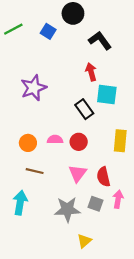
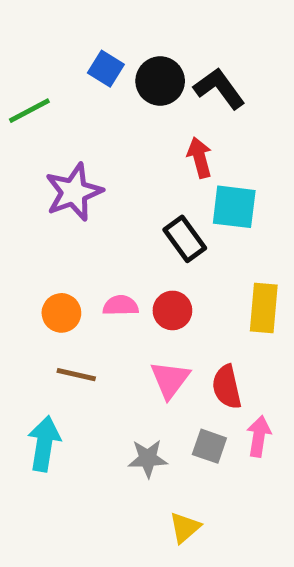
black circle: (73, 13) -> (160, 81), moved
green line: (13, 29) -> (29, 111), moved
gray star: (67, 209) -> (148, 458), size x0.7

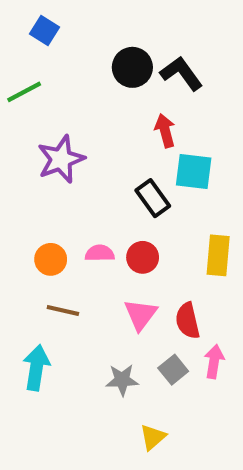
blue square: (106, 69) -> (45, 31), moved
gray square: (209, 446) -> (173, 370), turned 32

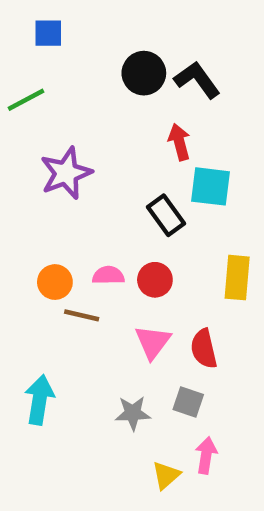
blue square: (45, 31) -> (48, 33), turned -32
brown line: (63, 310) -> (82, 315), moved
pink arrow: (214, 362) -> (206, 455), moved
gray square: (173, 370) -> (188, 402), turned -32

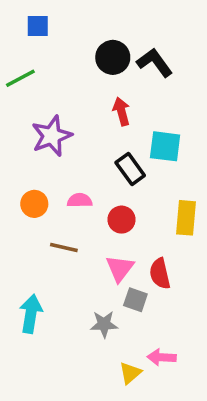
red arrow: (179, 142) -> (121, 111), moved
pink semicircle: (108, 275) -> (80, 200), moved
orange circle: (55, 282) -> (34, 204), moved
gray square: (188, 402) -> (135, 300), moved
pink arrow: (206, 455) -> (162, 357), turned -96

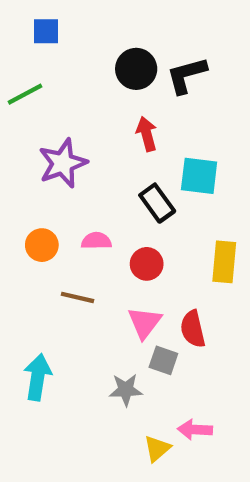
black L-shape: (155, 63) -> (186, 75), turned -69

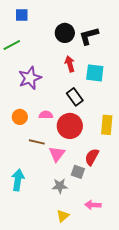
cyan square: (199, 176) -> (95, 73), moved
red circle: (147, 264) -> (70, 126), size x1.6
pink triangle: (145, 323) -> (57, 154), moved
red semicircle: (193, 329) -> (92, 157), turned 42
yellow triangle: (157, 448) -> (63, 216), moved

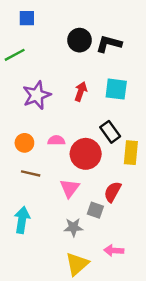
black L-shape: (89, 36) -> (109, 44), turned 30
red arrow: (70, 64) -> (81, 91), moved, turned 35
black rectangle: (75, 97) -> (110, 132), moved
brown line: (37, 142) -> (31, 173), moved
yellow triangle: (63, 216) -> (77, 264), size x1.5

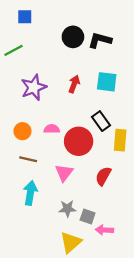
gray square: (95, 210) -> (88, 216), moved
cyan arrow: (22, 220) -> (30, 193), moved

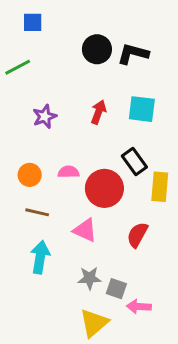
purple star: (34, 87) -> (45, 117), size x0.7
pink triangle: (64, 173) -> (85, 230), turned -42

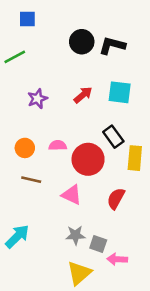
red arrow: (98, 112) -> (83, 95), turned 30
cyan arrow: (40, 257) -> (17, 236), moved, turned 36

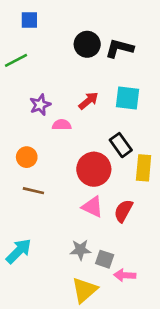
pink semicircle: (58, 145) -> (62, 125), moved
pink triangle: (72, 195) -> (93, 207), moved

